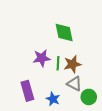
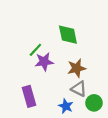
green line: (58, 63) -> (35, 50), moved, turned 40
blue star: (53, 99) -> (66, 106), moved

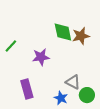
green line: (35, 50) -> (11, 46), moved
brown star: (77, 68) -> (81, 36), moved

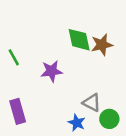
green line: (11, 46) -> (14, 57), turned -72
purple rectangle: (27, 89) -> (18, 111), moved

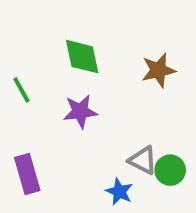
green diamond: (79, 40) -> (82, 57), moved
green circle: (109, 119) -> (170, 170), moved

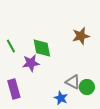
green diamond: (82, 57) -> (42, 48), moved
purple star: (80, 111) -> (31, 63), moved

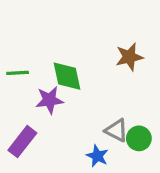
green line: (11, 46) -> (18, 73), turned -64
purple rectangle: (14, 89) -> (22, 142), turned 54

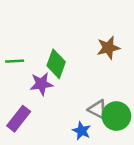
green diamond: (67, 76) -> (56, 64), turned 32
green circle: (139, 138) -> (116, 116), size x1.4

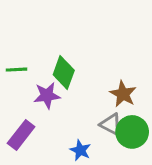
brown star: (108, 48) -> (123, 94), moved, turned -30
blue star: (82, 131) -> (80, 150), moved

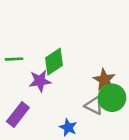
green diamond: (64, 73) -> (54, 62), turned 36
green circle: (132, 132) -> (112, 98), moved

